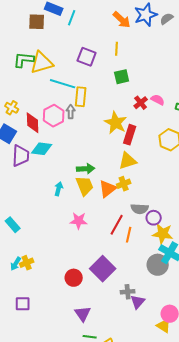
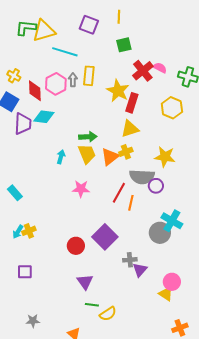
yellow rectangle: (81, 97) -> (89, 76), moved
red cross: (141, 103) -> (143, 71), size x1.5
gray semicircle: (140, 209) -> (142, 177), size x1.4
yellow star: (163, 234) -> (165, 157), moved

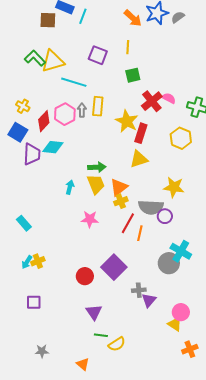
green L-shape: (26, 28) -> (35, 58), turned 40
red diamond: (35, 91) -> (44, 121), turned 45
yellow cross: (126, 152) -> (121, 201), moved
orange cross: (180, 328) -> (190, 349), moved

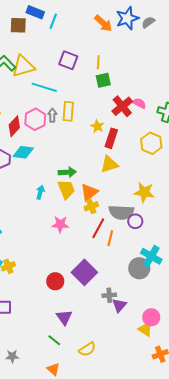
yellow line: (128, 47) -> (98, 62), moved
yellow star: (127, 121) -> (97, 126), size x0.6
green line: (101, 335) -> (54, 340), moved, turned 32

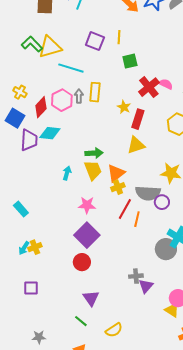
yellow line: (98, 62) -> (119, 37), moved
purple square: (84, 272) -> (87, 235), moved

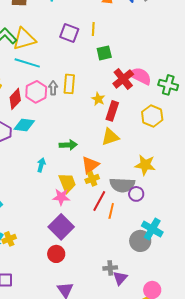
cyan line: (71, 68) -> (27, 63), moved
pink semicircle: (166, 84) -> (140, 76), size x1.6
yellow trapezoid: (93, 170) -> (67, 183), moved

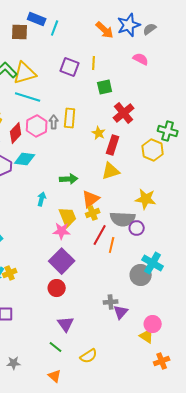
pink semicircle: (140, 76) -> (141, 59), moved, size x0.7
green cross: (168, 85) -> (168, 131), moved

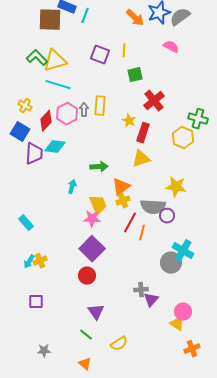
gray semicircle: (150, 29) -> (180, 17), size x1.5
brown square: (20, 32) -> (50, 20), size x1.4

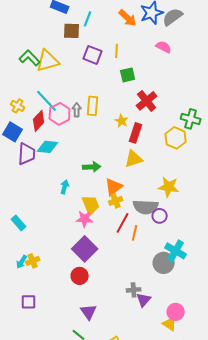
cyan line: (85, 16) -> (88, 19), moved
brown square: (50, 20) -> (72, 31), moved, size x0.7
cyan line: (58, 85) -> (47, 101), moved, turned 30

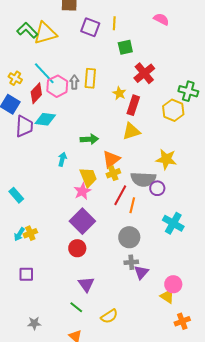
pink star: (85, 219) -> (82, 191), turned -30
gray circle: (164, 263) -> (129, 237), moved

